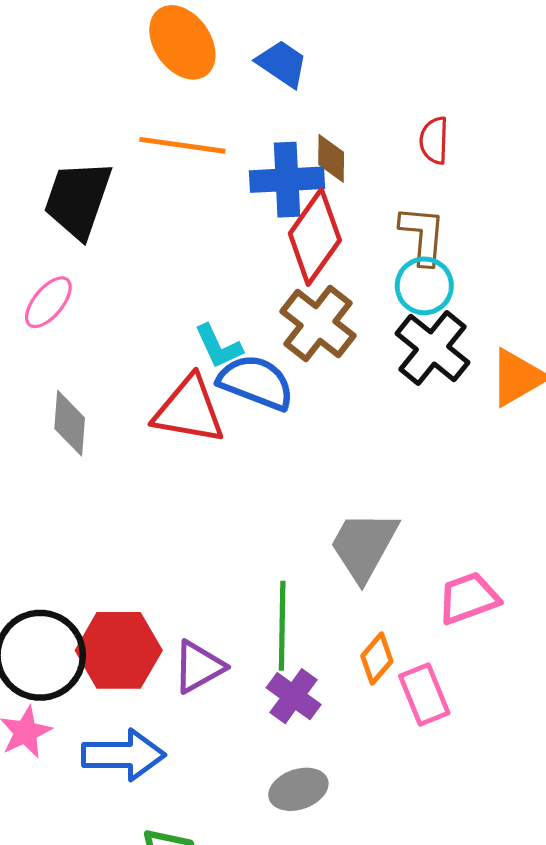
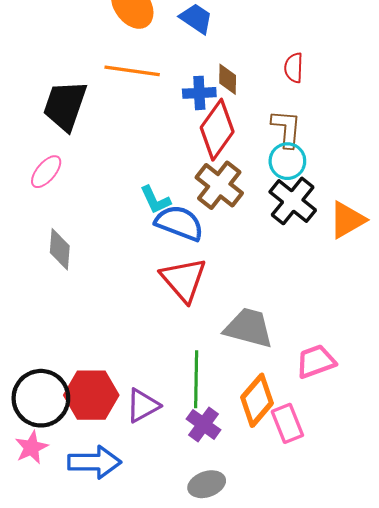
blue cross: (287, 180) -> (199, 93), size x0.7
red triangle: (189, 410) -> (184, 280), moved, turned 39
gray trapezoid: (364, 546) -> (249, 328), turned 76
orange diamond: (377, 659) -> (257, 400), size x1.6

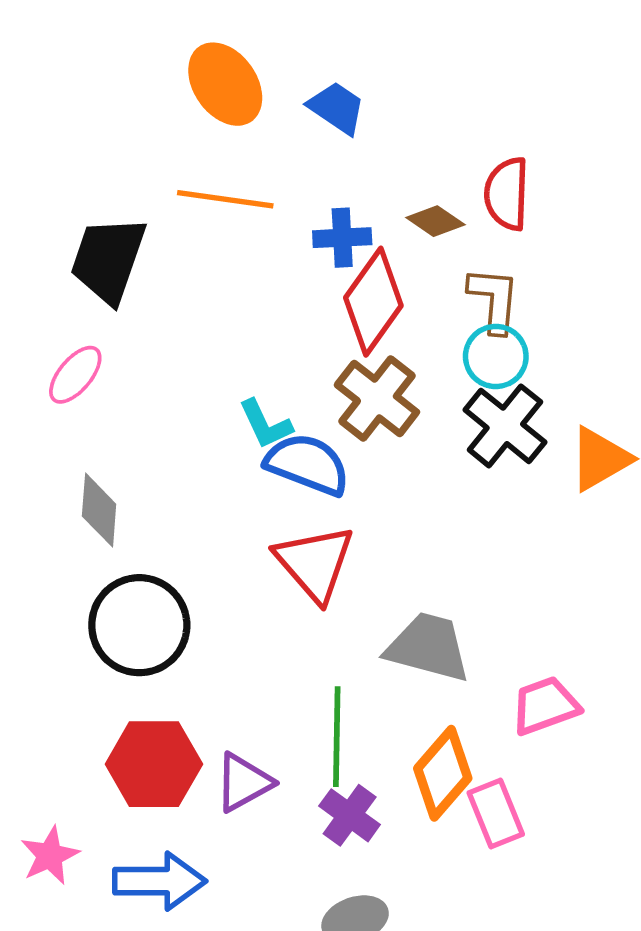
red semicircle: (294, 68) -> (507, 194), size x1.4
brown diamond: (228, 79) -> (435, 221), moved, turned -56
black circle: (41, 398) -> (139, 625), moved

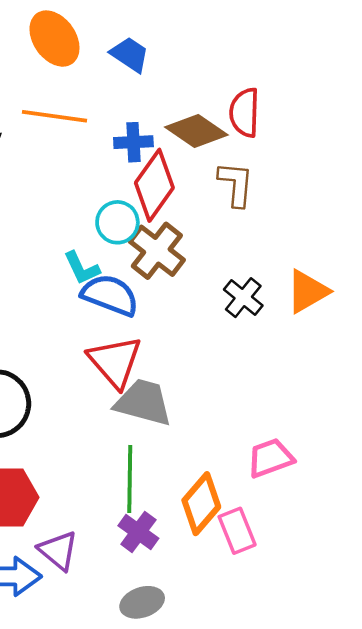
brown diamond: (435, 221) -> (196, 131), size x1.6
cyan circle: (496, 356) -> (117, 222), moved
black cross: (505, 426) -> (243, 298), moved, size x0.7
gray trapezoid: (428, 647) -> (143, 402), moved
purple triangle: (244, 782) -> (58, 550), moved, turned -51

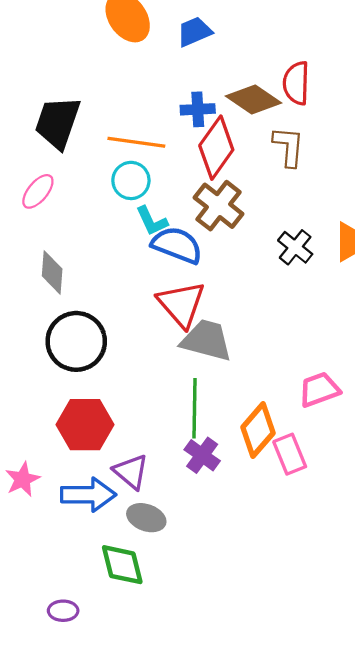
blue trapezoid: (130, 55) -> (194, 32), turned -57
orange line: (54, 116) -> (136, 142), moved
cyan circle: (117, 222) -> (131, 180), moved
gray ellipse: (142, 602) -> (146, 518), moved, turned 39

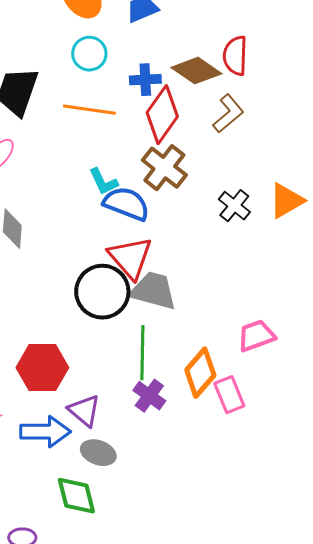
brown L-shape: (289, 147) -> (228, 114), turned 45
cyan circle: (131, 180) -> (89, 54), moved
black circle: (76, 341) -> (102, 292), moved

